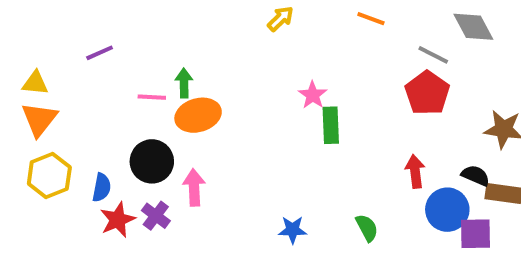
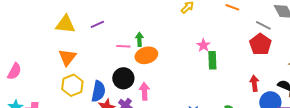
yellow triangle: (35, 83) -> (65, 24), moved, size x1.5
blue semicircle: (102, 188) -> (98, 91), size x1.5

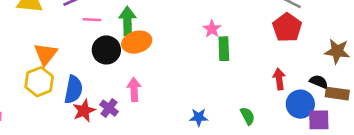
green arrow: (139, 39) -> (127, 21), size x1.5
pink line: (123, 46) -> (92, 20), moved
orange triangle: (67, 57) -> (46, 54), moved
black circle: (123, 78) -> (106, 50), moved

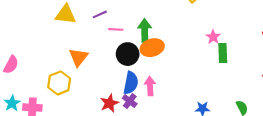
yellow hexagon: (39, 82) -> (59, 83), moved
blue semicircle: (73, 90) -> (131, 83), moved

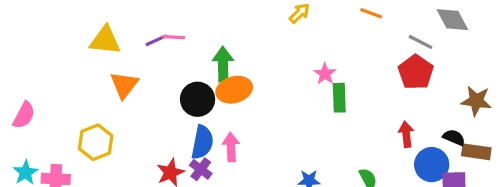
pink line: (116, 29) -> (174, 37), moved
orange triangle: (78, 57) -> (124, 85), moved

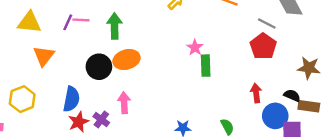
purple line: (156, 40) -> (68, 22), turned -42
green arrow: (223, 64) -> (115, 26), moved
blue semicircle: (202, 142) -> (71, 99), moved

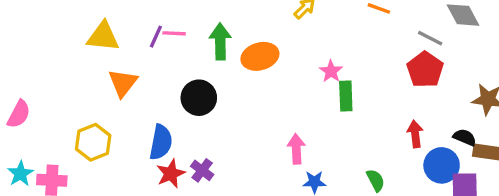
orange ellipse: (127, 60) -> (260, 56), moved
pink arrow: (124, 103) -> (296, 149), moved

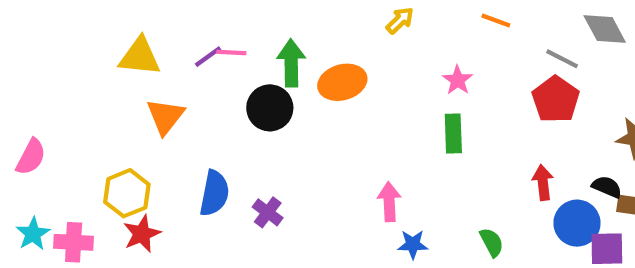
purple line: (156, 37) -> (208, 57), turned 30
pink star: (331, 71) -> (458, 80), moved
black circle: (199, 98) -> (270, 108), moved
purple cross: (202, 170) -> (268, 212), moved
red star: (171, 174) -> (142, 234), moved

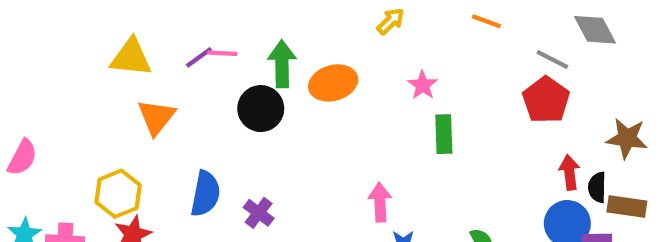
pink star: (458, 80) -> (423, 85), moved
red arrow: (543, 183) -> (569, 172), moved
black semicircle: (607, 187) -> (597, 187), turned -112

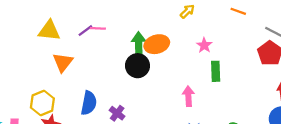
green arrow: (282, 64) -> (139, 44), moved
black circle: (261, 109) -> (137, 66), moved
pink arrow: (380, 202) -> (188, 96), moved

